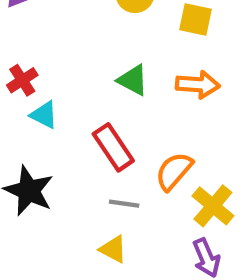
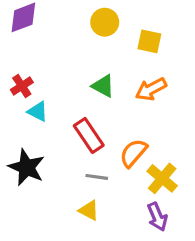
orange arrow: (198, 85) -> (151, 89), turned 148

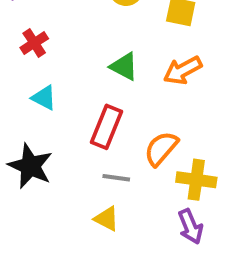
red cross: (22, 86) -> (34, 43), moved
red rectangle: (89, 135) -> (106, 127), turned 56
yellow cross: (162, 178) -> (196, 180), turned -32

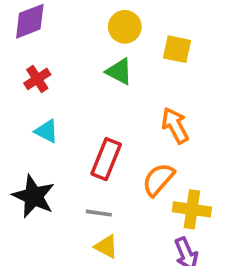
green triangle: (124, 66) -> (119, 71), moved
orange arrow: (183, 70) -> (175, 126), moved, turned 90
gray line: (116, 178) -> (99, 213), moved

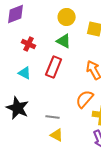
red cross: (37, 79) -> (29, 44), moved, turned -32
red rectangle: (106, 159) -> (54, 67), moved

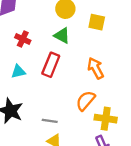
cyan triangle: (25, 73) -> (18, 72), turned -40

